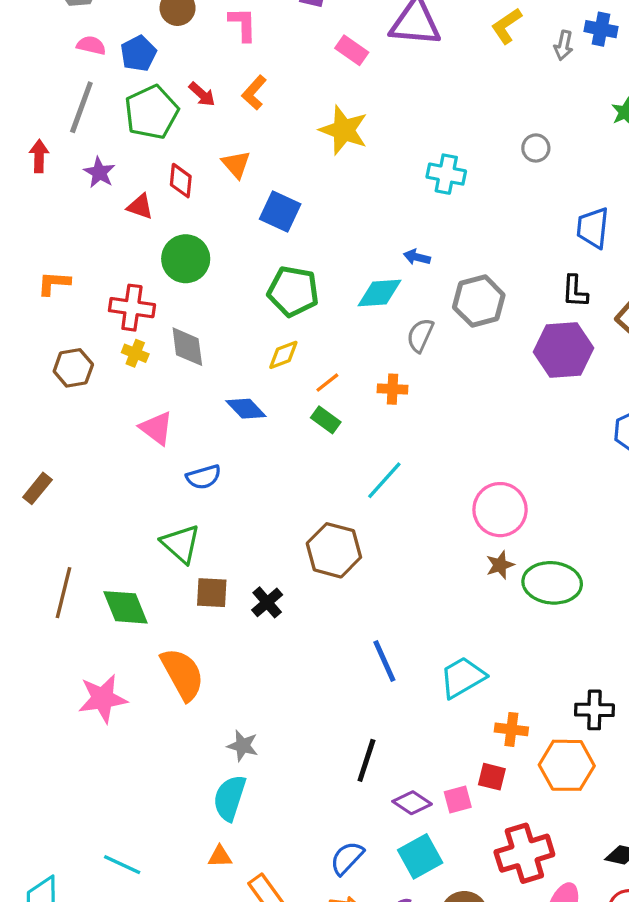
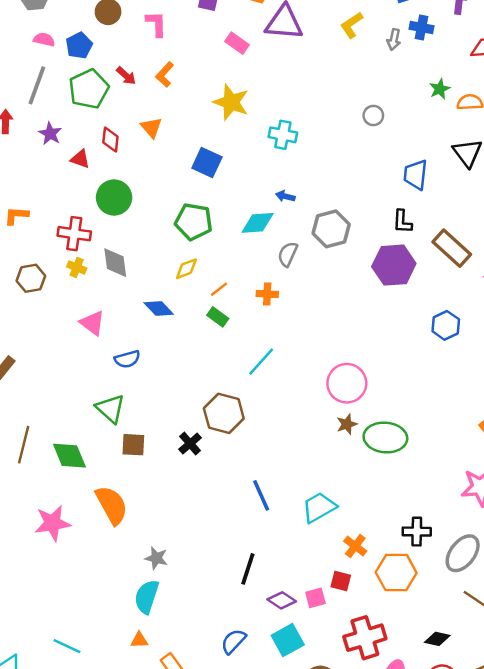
cyan cross: (446, 174) -> (283, 135), moved
blue square: (280, 212) -> (207, 163), moved
black cross: (267, 602) -> (190, 444), moved
orange cross: (511, 729) -> (355, 546), turned 30

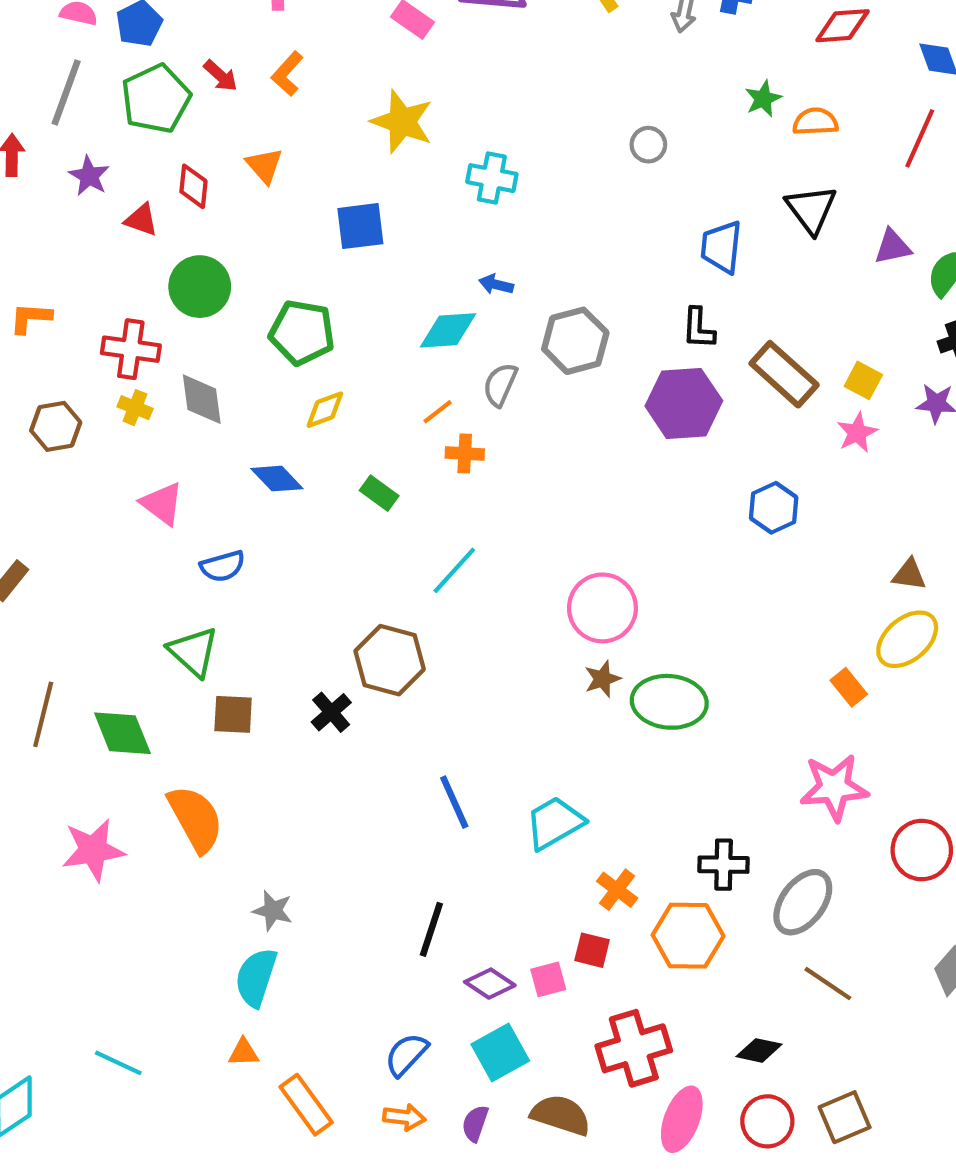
blue square: (207, 163) -> (360, 226), turned -32
green pentagon: (194, 222) -> (302, 332), moved
orange line: (219, 289) -> (438, 412), moved

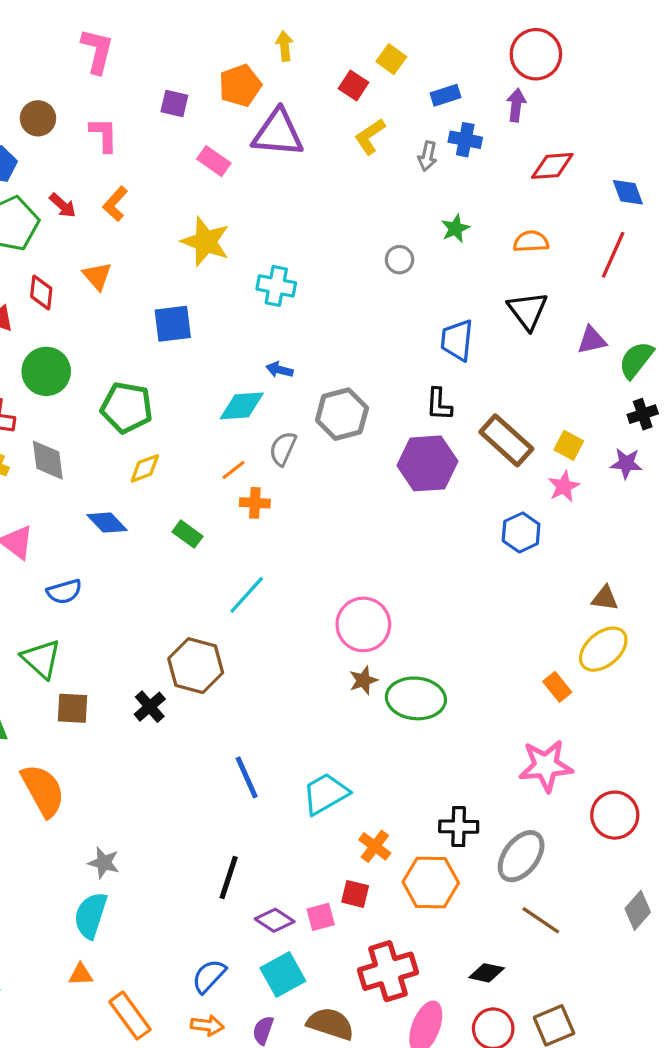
green star: (763, 99) -> (455, 228), moved
blue hexagon: (774, 508) -> (521, 532), moved

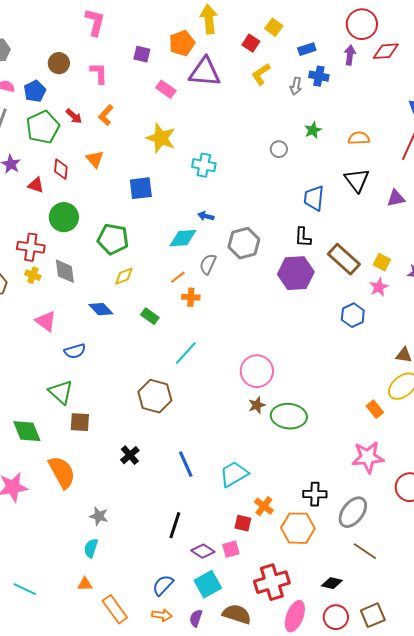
yellow arrow: (284, 46) -> (209, 19), size x1.6
red diamond: (552, 166) -> (386, 51), moved
black cross: (150, 707) -> (130, 455), moved
red square: (355, 894) -> (243, 523), moved
cyan semicircle: (91, 915) -> (91, 548), size x0.7

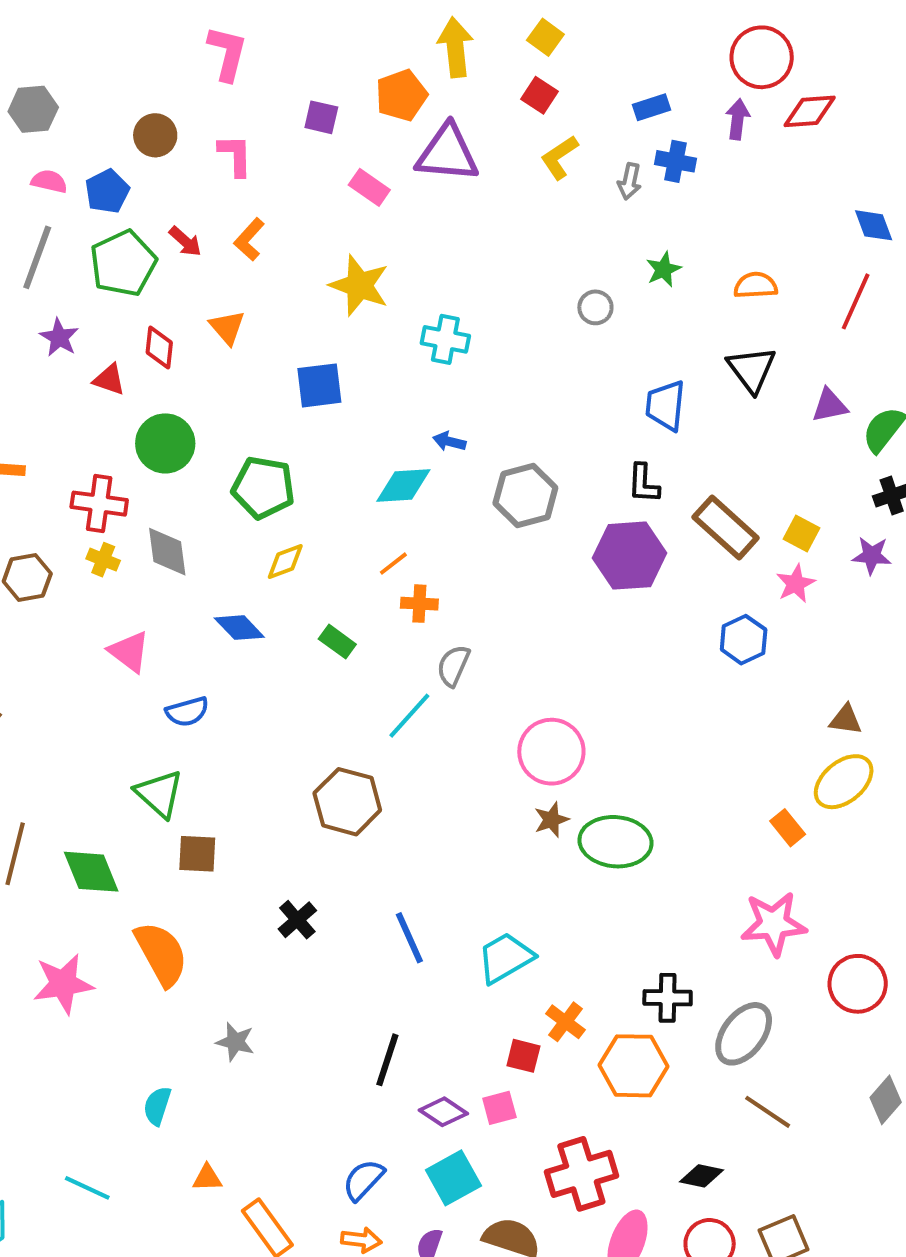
yellow square: (274, 27) -> (545, 37), moved
gray semicircle: (208, 264) -> (453, 666), moved
cyan semicircle: (91, 548) -> (157, 1106), moved

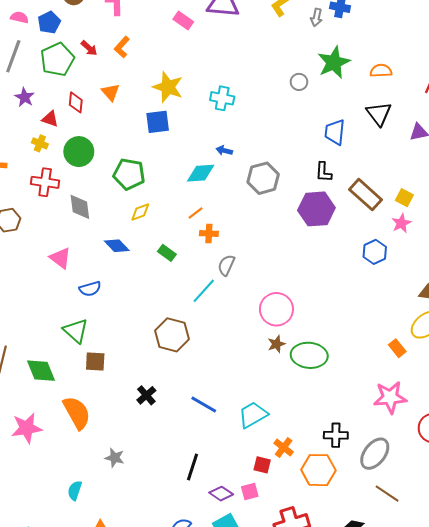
green star: (664, 269) -> (334, 62), size x1.8
yellow star: (359, 285) -> (168, 87), moved
yellow cross: (103, 560) -> (40, 143), moved
blue line: (409, 938) -> (204, 404), turned -36

